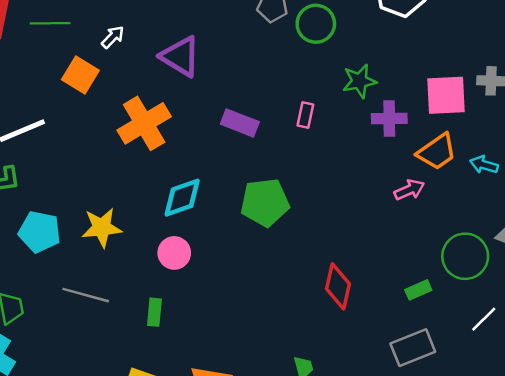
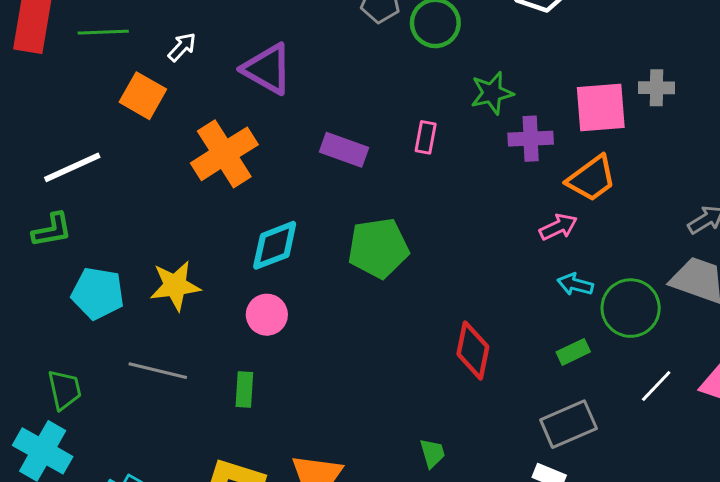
cyan arrow: (484, 165) -> (575, 284), moved

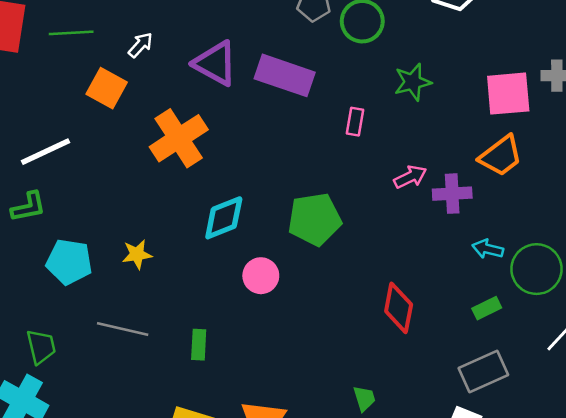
purple cross: (531, 139) -> (452, 194), moved
purple rectangle: (344, 150) -> (285, 75), moved, size x1.4
pink arrow: (558, 227) -> (410, 177), moved
yellow star: (175, 286) -> (137, 254), size x0.7
pink circle: (267, 315) -> (261, 276), moved

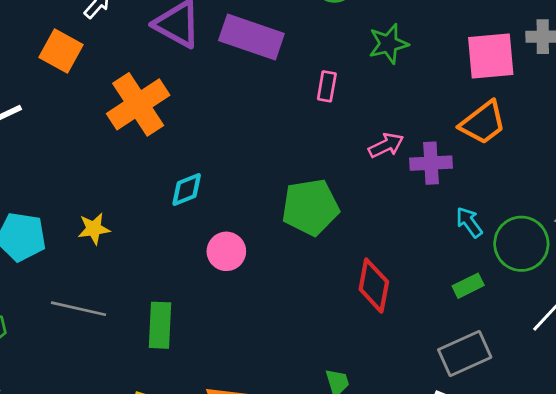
cyan diamond: (224, 218) -> (187, 190), size x0.7
green pentagon: (315, 219) -> (310, 207), moved
cyan arrow: (488, 249) -> (469, 222), turned 40
green rectangle: (199, 345) -> (160, 325), size x1.4

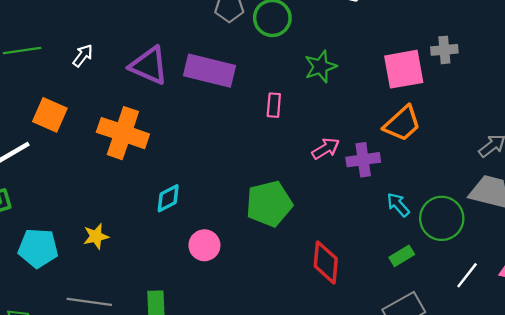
orange square: (61, 51) -> (50, 115), moved
orange cross: (138, 104) -> (123, 133), turned -33

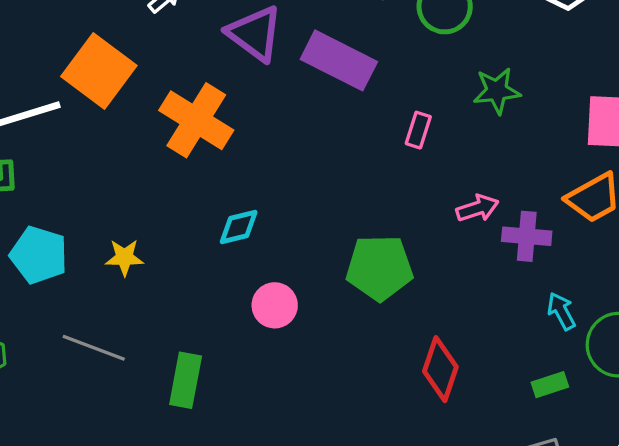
orange square: (50, 115) -> (99, 71), size x1.4

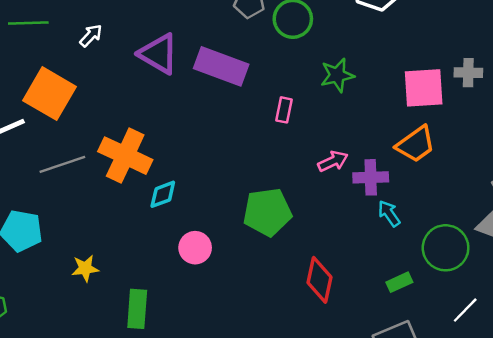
orange cross: (196, 120) -> (125, 156), moved
yellow star: (124, 257) -> (85, 268), moved
cyan arrow: (561, 311) -> (389, 213), moved
gray line: (94, 348) -> (62, 164), moved, turned -33

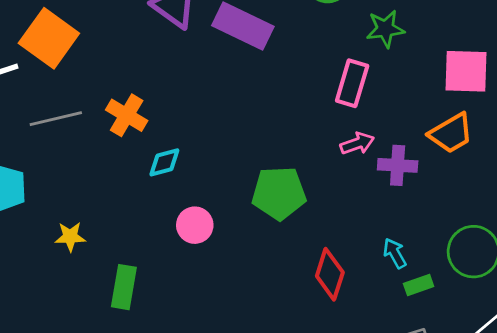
green star: (337, 75) -> (385, 29), moved
pink rectangle: (284, 110) -> (352, 83), moved, size x1.6
orange cross: (125, 156) -> (127, 115), size x0.7
cyan arrow: (389, 213) -> (395, 253), moved

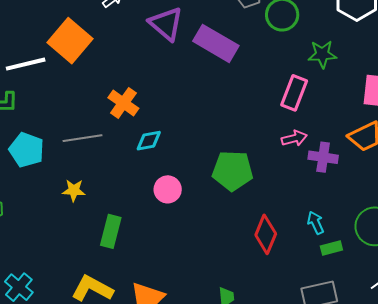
gray line: (56, 119) -> (83, 138), moved

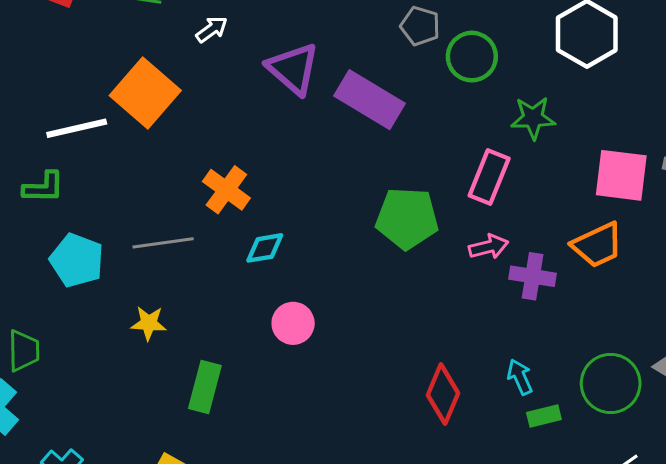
green pentagon: (233, 171) -> (407, 218), moved

